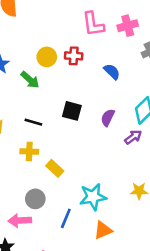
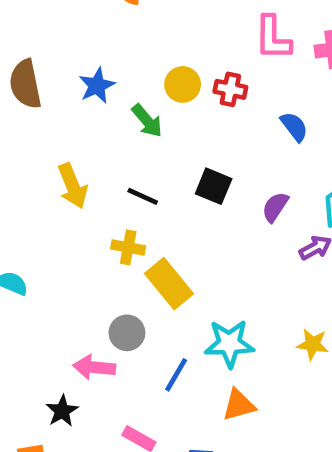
yellow rectangle: (55, 168) -> (169, 284), size x1.5

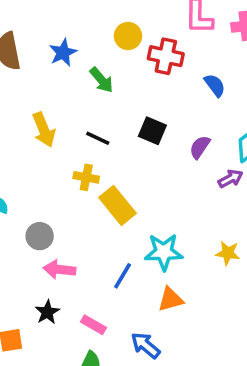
yellow circle: (183, 84) -> (128, 36), moved
red cross: (230, 89) -> (166, 56), size x1.4
gray circle: (127, 333) -> (40, 236), moved
black star: (62, 411) -> (47, 312), moved

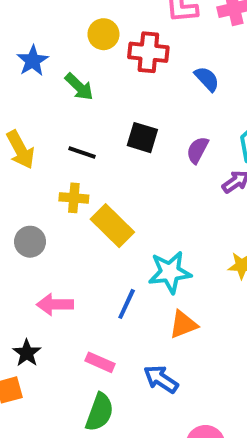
gray circle: (40, 236) -> (30, 242), moved
black star: (47, 312) -> (27, 353), moved

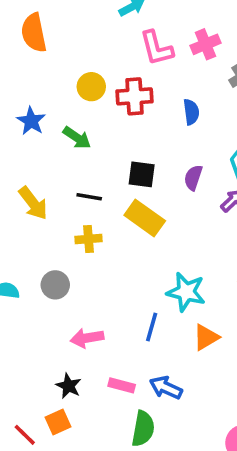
blue semicircle: (207, 79) -> (191, 112), turned 45
yellow rectangle: (112, 226) -> (145, 218), moved
cyan star: (170, 272) -> (186, 292), turned 30
pink rectangle: (100, 362) -> (122, 385), moved
blue arrow: (161, 379) -> (166, 388), moved

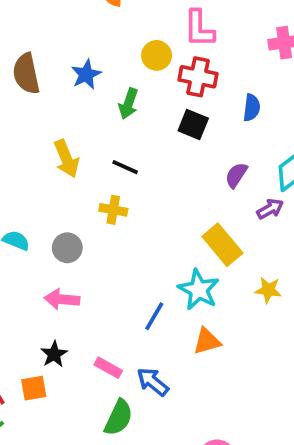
pink L-shape: (156, 48) -> (199, 29), moved
green arrow: (77, 138) -> (128, 104), turned 60
black square: (142, 174) -> (193, 124), moved
yellow rectangle: (145, 218) -> (222, 245), moved
pink arrow: (87, 338) -> (62, 299), moved

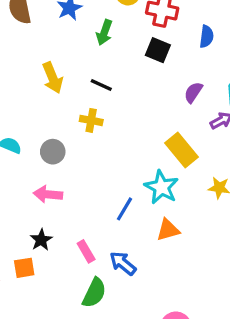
pink rectangle: (108, 368) -> (86, 251), turned 30

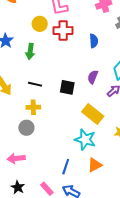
black square: (158, 50) -> (67, 87), moved
gray circle: (53, 152) -> (26, 128), moved
blue line: (124, 209) -> (66, 167), moved

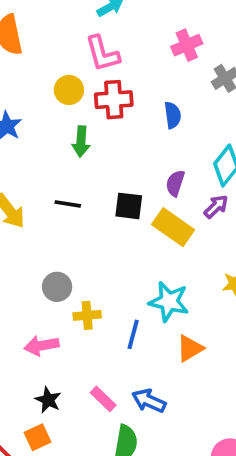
green arrow: (30, 51) -> (81, 142), moved
yellow cross: (33, 107) -> (87, 315), moved
yellow rectangle: (93, 114) -> (173, 227), moved
blue line: (66, 167) -> (133, 334), moved

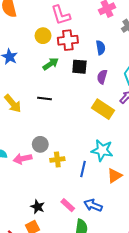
green arrow: (81, 142) -> (51, 64), turned -126
purple semicircle: (175, 183) -> (102, 77), moved
black square: (129, 206) -> (79, 67), moved
pink arrow: (42, 346) -> (23, 159), moved

